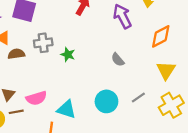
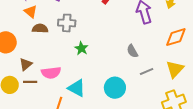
green star: (68, 55) -> (81, 48), moved
gray line: (138, 97) -> (147, 72), moved

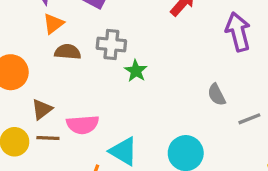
orange triangle: (31, 12) -> (53, 24), turned 40
green star: (81, 48) -> (136, 71), moved
gray line: (147, 72) -> (249, 119), moved

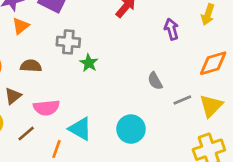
purple arrow: (238, 32) -> (171, 29), size x0.7
brown semicircle: (68, 52) -> (31, 66), moved
brown line: (48, 138) -> (26, 134), moved, turned -42

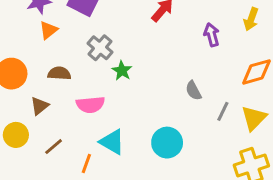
gray cross: (68, 42) -> (100, 48), turned 35
gray line: (182, 100) -> (223, 111), turned -42
pink semicircle: (46, 108) -> (90, 105), moved

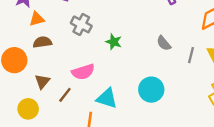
orange triangle: (48, 30) -> (37, 19), turned 35
green star: (122, 71) -> (114, 42), moved
brown semicircle: (59, 73) -> (42, 42), moved
brown line: (54, 147) -> (65, 95), moved

